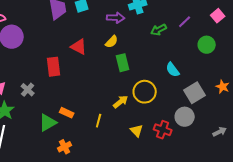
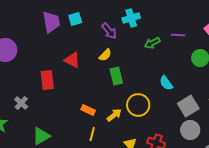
purple arrow: (116, 18) -> (109, 31), turned 48
purple line: (185, 22) -> (178, 35), turned 48
orange rectangle: (67, 113) -> (88, 110), moved
gray circle: (185, 117) -> (190, 130), moved

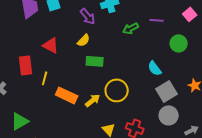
green rectangle: (116, 76) -> (95, 61), turned -72
cyan semicircle: (166, 83) -> (155, 68), moved
orange rectangle: (88, 110) -> (67, 95), size x1.5
yellow line: (92, 134) -> (45, 78), moved

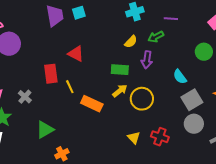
purple arrow: (88, 16) -> (147, 60), moved, turned 48
purple line: (157, 20) -> (171, 19), moved
yellow semicircle: (84, 40) -> (131, 42), moved
yellow line: (45, 78) -> (70, 87), turned -40
yellow arrow: (93, 100) -> (120, 91), moved

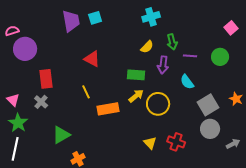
purple line: (171, 19) -> (190, 56), moved
green arrow: (156, 37) -> (172, 42), turned -77
red rectangle: (51, 74) -> (46, 79), moved
cyan semicircle: (180, 77) -> (187, 82), moved
orange rectangle: (92, 104) -> (108, 109), turned -35

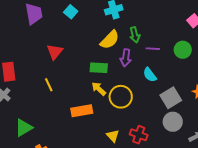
cyan square: (95, 18) -> (71, 12), moved, turned -32
yellow semicircle: (147, 47) -> (110, 40), size x1.5
red triangle: (92, 59) -> (55, 52), turned 42
yellow arrow: (136, 96) -> (99, 89), turned -98
orange rectangle: (108, 109) -> (82, 111), moved

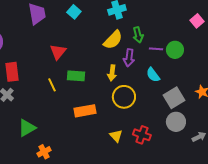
green circle: (183, 50) -> (175, 50), moved
green rectangle: (99, 68) -> (76, 76), moved
yellow arrow: (99, 89) -> (112, 73), moved, turned -126

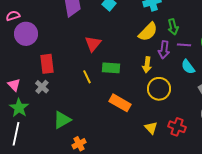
purple line: (156, 49) -> (184, 45), moved
orange rectangle: (85, 111) -> (120, 103), turned 40

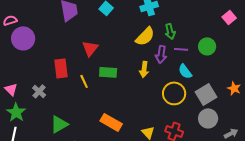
red rectangle: (47, 64) -> (61, 68), moved
yellow circle: (159, 89) -> (174, 93), moved
orange rectangle: (120, 103) -> (111, 122), moved

